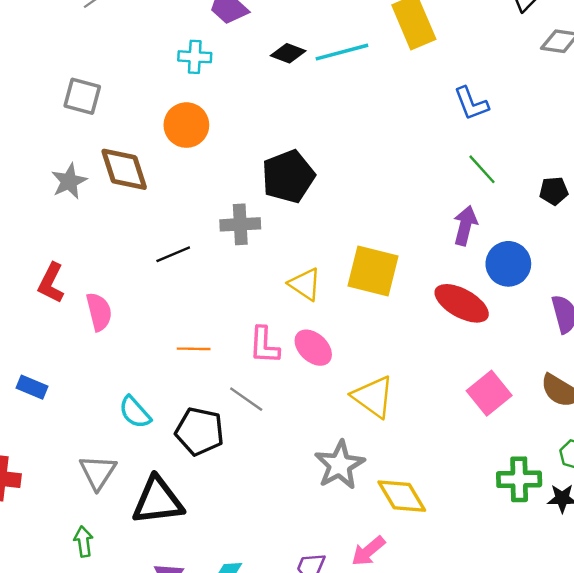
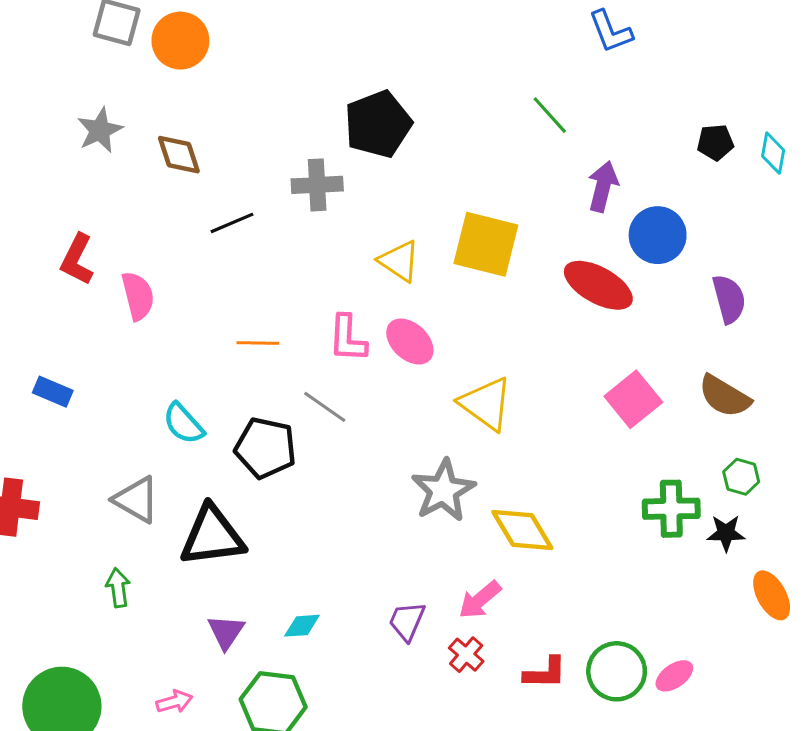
orange circle: (186, 125) -> (180, 41), moved
brown diamond: (124, 169) -> (179, 155), moved, size x0.7
green line: (482, 169) -> (550, 115), moved
gray triangle: (98, 472) -> (136, 500), turned -33

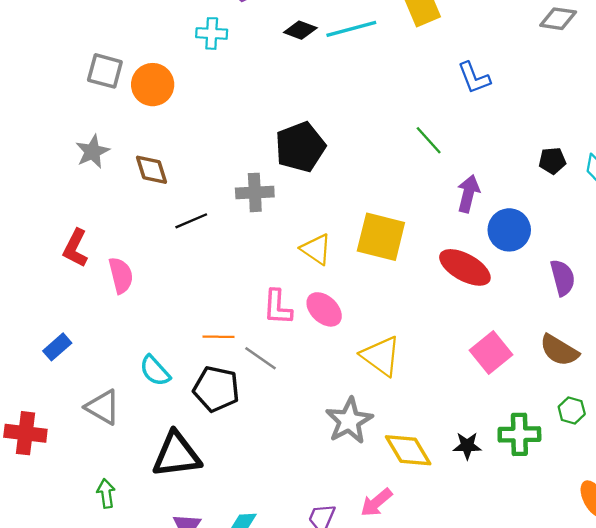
orange line: (258, 343) -> (218, 337), moved
blue rectangle: (53, 392) -> (57, 347), turned -64
gray triangle: (136, 500) -> (103, 407), moved
black star: (726, 533) -> (467, 446), moved

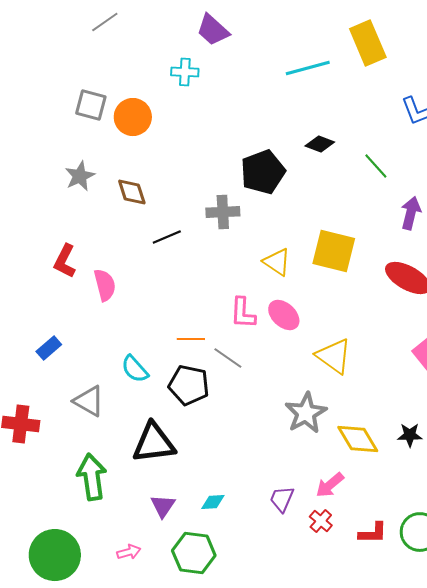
black diamond: (300, 30) -> (320, 144), moved
green arrow: (106, 493) -> (92, 477), size x1.8

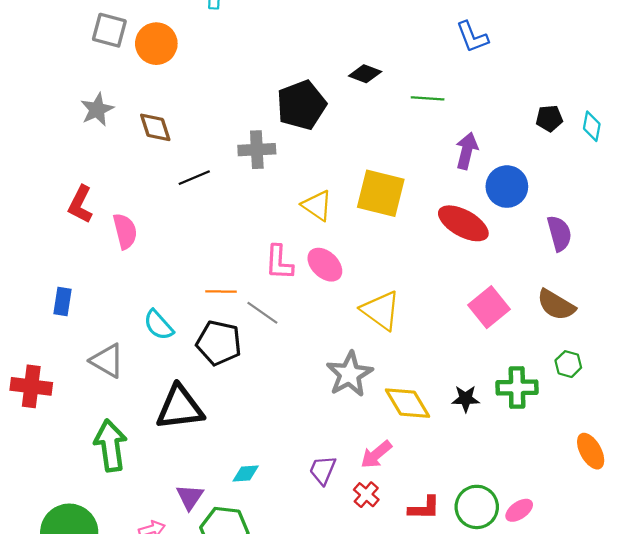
green line: (376, 166) -> (428, 98), turned -44
blue rectangle: (49, 348) -> (63, 302), turned -40
purple triangle: (163, 506) -> (190, 497), moved

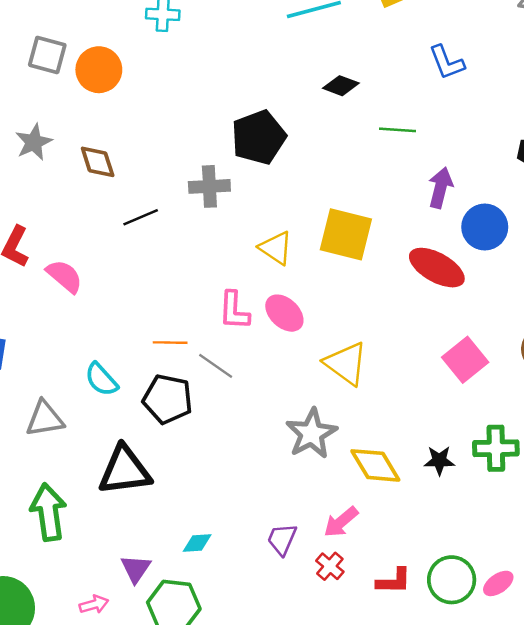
black diamond: (365, 74) -> (341, 86), moved
pink semicircle: (125, 231) -> (64, 276), turned -36
gray triangle: (107, 361) -> (45, 419), turned -39

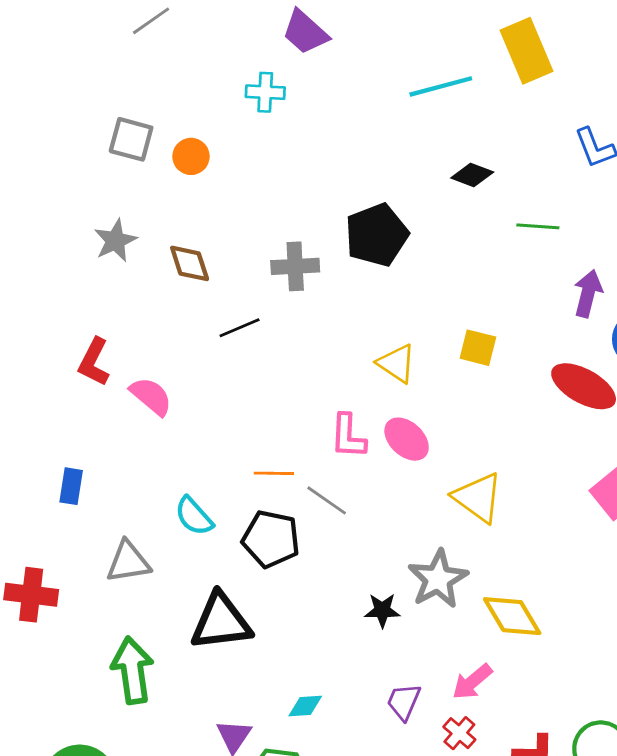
orange circle: (99, 70) -> (191, 156), size x0.7
gray cross: (209, 186) -> (295, 266), moved
yellow square: (346, 234) -> (478, 348), size x0.6
black star: (439, 461) -> (382, 610), moved

